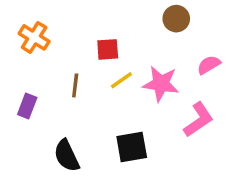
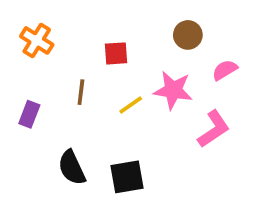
brown circle: (176, 19) -> (188, 35), moved
yellow line: (121, 80) -> (131, 105), moved
black square: (132, 147) -> (127, 177), moved

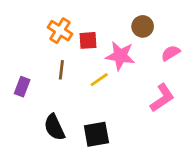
orange cross: (37, 40) -> (60, 31), moved
pink star: (173, 90) -> (120, 56), moved

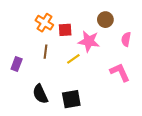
pink semicircle: (171, 53) -> (126, 39), turned -48
pink L-shape: (162, 98) -> (120, 72), turned -80

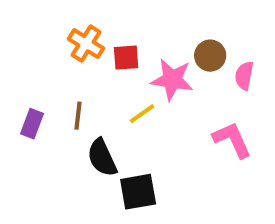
brown circle: (105, 20) -> (210, 56), moved
brown line: (45, 52) -> (78, 116), moved
black semicircle: (40, 94) -> (102, 158), moved

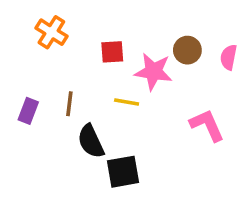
orange cross: (86, 44) -> (51, 32), moved
pink semicircle: (244, 76) -> (229, 57), moved
yellow line: (142, 114) -> (127, 102), turned 45

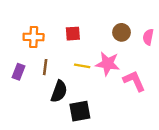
orange cross: (51, 32) -> (34, 37), moved, turned -30
pink star: (153, 72) -> (108, 64), moved
black semicircle: (91, 141) -> (59, 91), turned -135

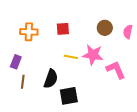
brown line: (45, 67) -> (23, 82), moved

